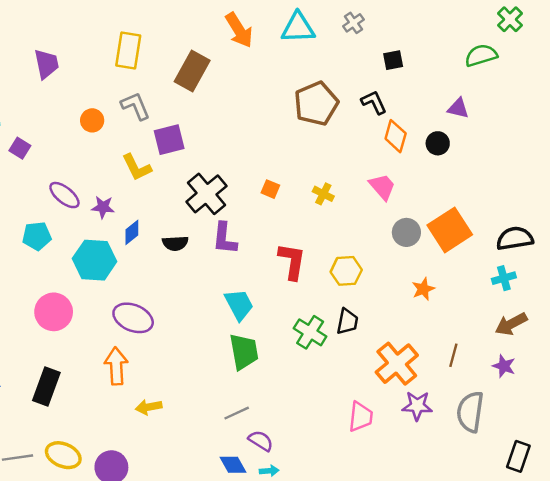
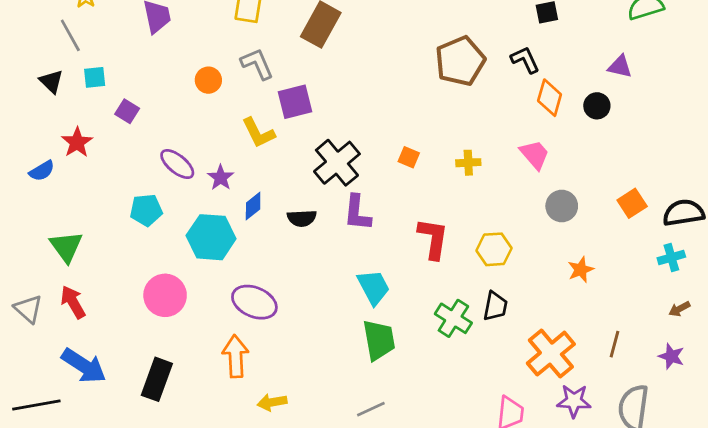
yellow cross: (323, 194) -> (468, 163), turned -30
purple star: (103, 207) -> (221, 178), turned 30
orange square: (450, 230) -> (632, 203), moved, size x0.6
brown arrow: (511, 324) -> (679, 309), size x0.6

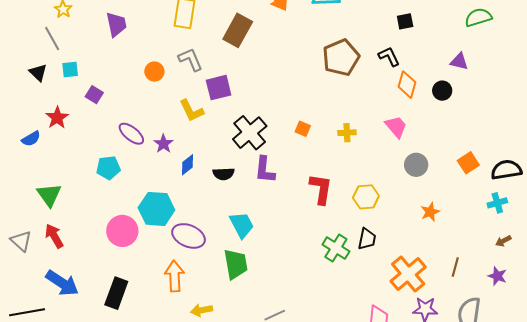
cyan hexagon: (211, 237) -> (156, 209), moved
cyan trapezoid: (374, 287) -> (242, 225), moved
green trapezoid: (379, 340) -> (236, 264), moved

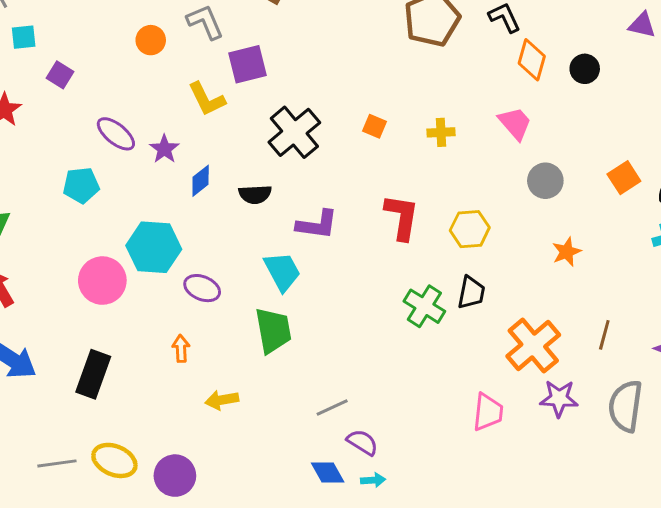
purple triangle: (459, 61) -> (642, 25), moved
purple L-shape: (265, 170) -> (317, 225), moved, turned -88
purple ellipse: (189, 236) -> (202, 288), size x0.7
orange arrow: (174, 276) -> (181, 349), size x0.6

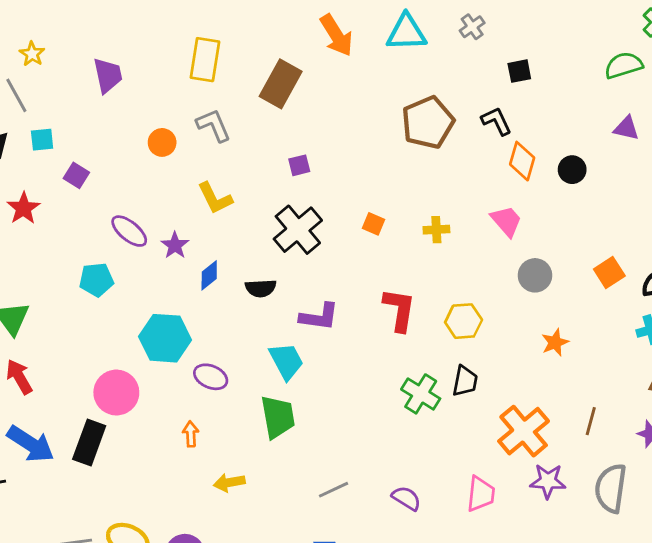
purple square: (247, 64) -> (299, 165), moved, size x0.6
pink circle: (102, 281) -> (116, 393), moved
black rectangle: (93, 374) -> (89, 443), moved
purple semicircle: (362, 442) -> (406, 498), moved

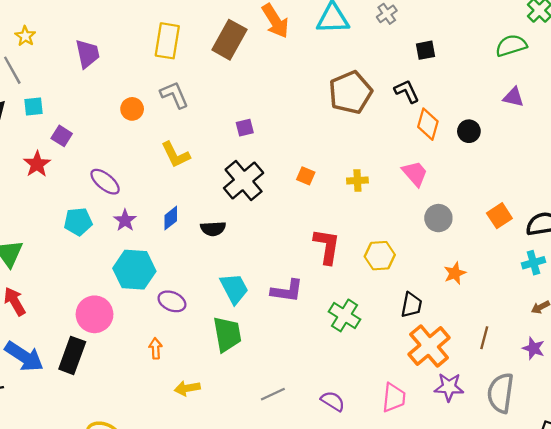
brown rectangle: (281, 84) -> (229, 40), moved
red star: (23, 208) -> (37, 164), moved
purple star: (175, 245) -> (125, 220), moved
purple L-shape: (319, 317) -> (287, 291), moved
black trapezoid: (465, 381) -> (411, 305), moved

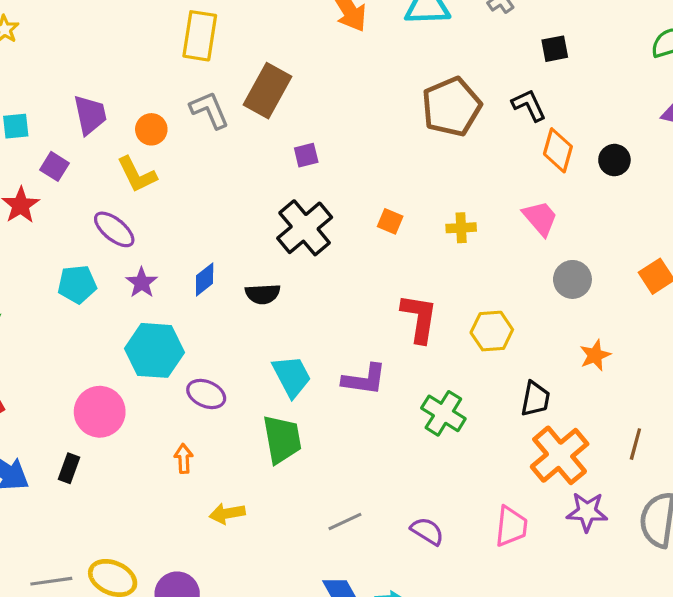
brown rectangle: (229, 40) -> (267, 91), moved
purple trapezoid: (87, 54) -> (90, 115), moved
yellow L-shape: (176, 155) -> (137, 175), moved
black rectangle: (72, 355) -> (69, 468), size x0.6

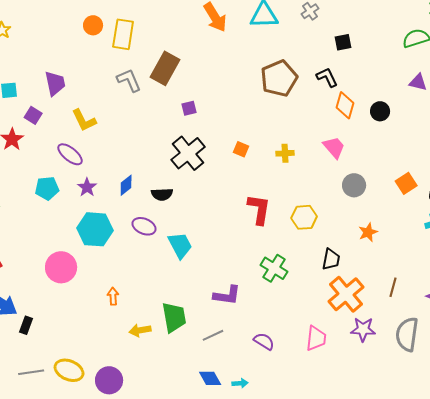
orange circle: (151, 129) -> (93, 25), moved
purple L-shape: (364, 379) -> (227, 295), moved
purple ellipse: (206, 394) -> (144, 226), moved
green trapezoid: (282, 439) -> (174, 317), moved
black rectangle: (69, 468) -> (26, 325), moved

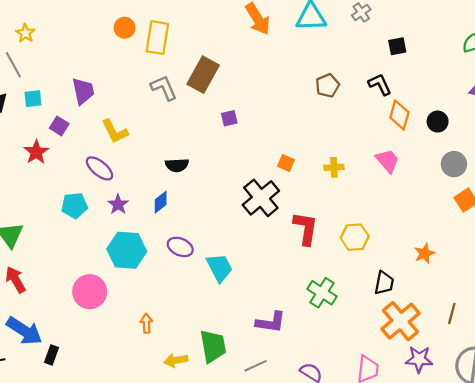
brown pentagon: (279, 78) -> (327, 86), size x0.6
black cross: (188, 153) -> (261, 198), moved
gray circle: (354, 185) -> (454, 164), moved
black semicircle: (162, 194) -> (177, 165), moved

